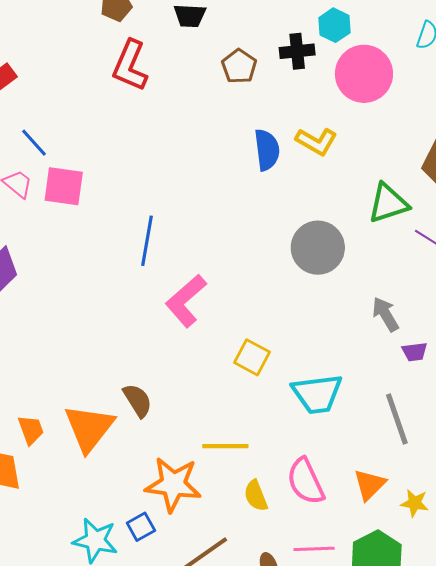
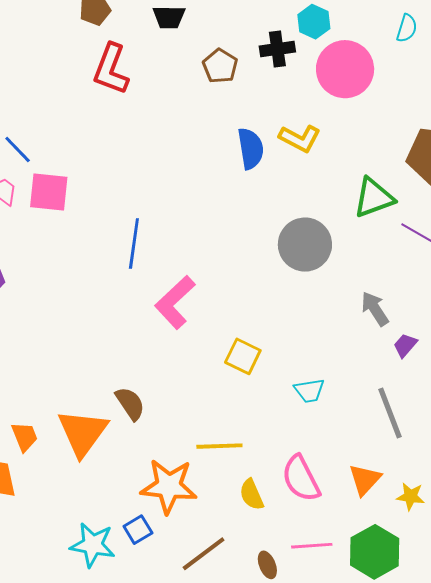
purple trapezoid: (415, 352) -> (405, 345), turned 140
cyan trapezoid: (317, 394) -> (309, 391), size x0.6

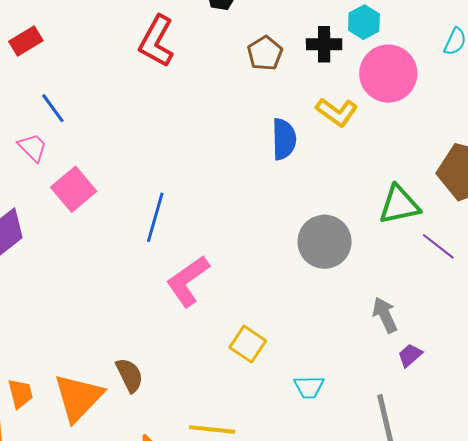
yellow L-shape: (300, 138) -> (337, 112), moved
pink square: (49, 192) -> (74, 189), moved, turned 36

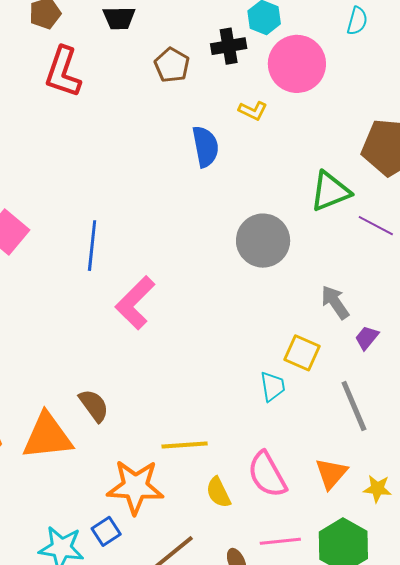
yellow L-shape: (337, 112) -> (253, 111), size x0.7
yellow square: (248, 344) -> (302, 353), moved
cyan trapezoid: (309, 387) -> (273, 386), turned -88
orange triangle: (78, 398) -> (47, 436), turned 50

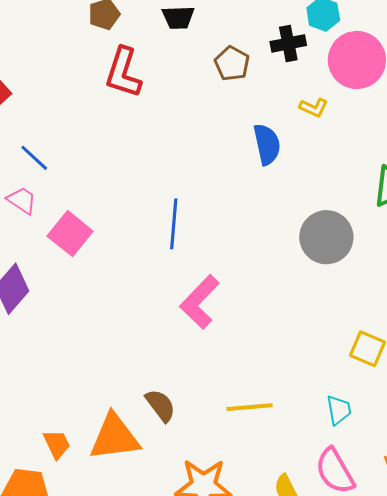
blue line: (92, 246) -> (174, 224), moved
cyan trapezoid: (273, 386) -> (339, 410), moved
yellow line: (185, 445) -> (250, 407), moved

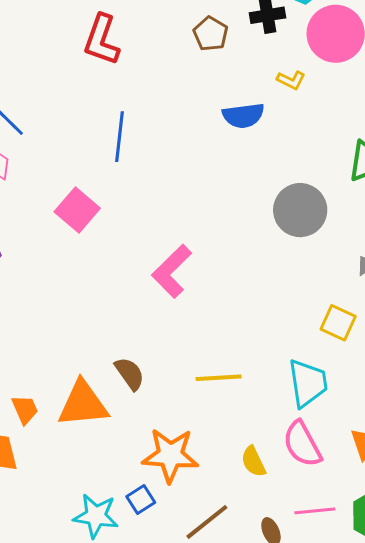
blue semicircle: (267, 144) -> (243, 116), turned 93
blue line: (174, 224) -> (120, 137), moved
pink square: (70, 234) -> (77, 210), moved
cyan trapezoid: (339, 410) -> (308, 383), size x1.6

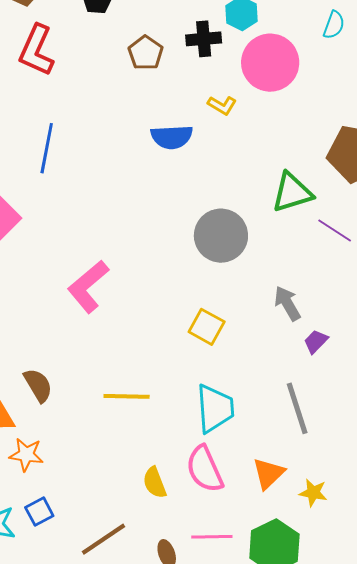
yellow square: (338, 323) -> (207, 327), moved
orange star: (170, 455) -> (26, 455), moved, size x0.6

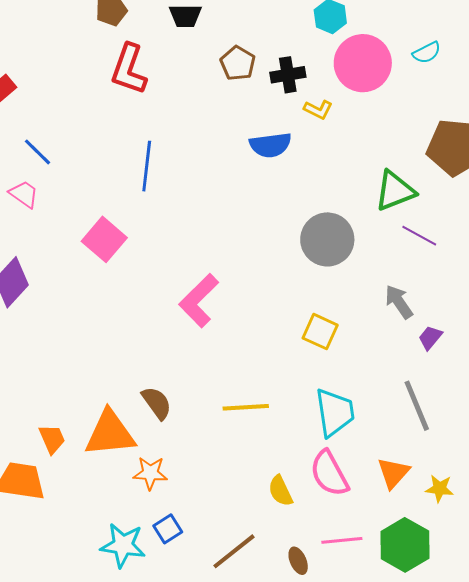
cyan semicircle: (334, 25) -> (427, 53), moved, turned 48
black cross: (204, 39) -> (288, 75), moved
purple line: (335, 231) -> (419, 236), moved

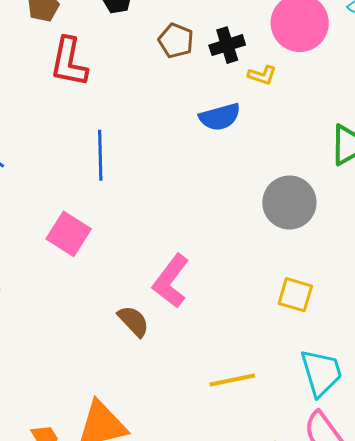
brown semicircle: (157, 403) -> (133, 321), moved

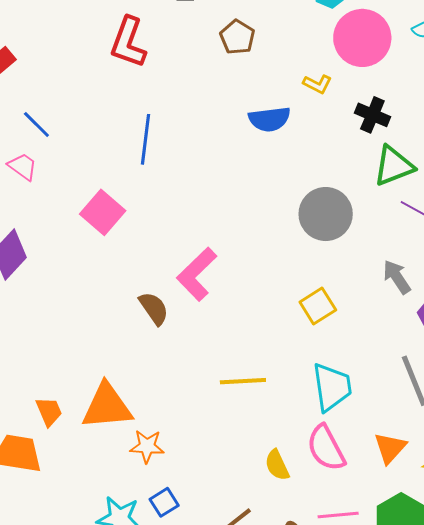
black cross: (227, 45) -> (372, 115), moved, turned 32
yellow square: (295, 295) -> (318, 306), turned 33

